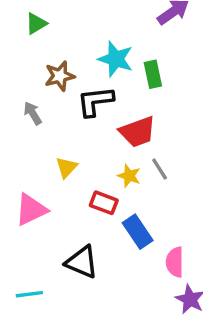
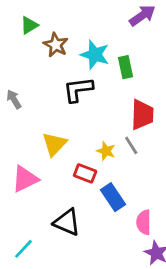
brown star: (60, 76) -> (56, 45), moved, turned -30
gray arrow: (33, 113) -> (14, 99), moved
red trapezoid: (138, 132) -> (142, 115), moved, turned -68
yellow triangle: (67, 167) -> (54, 144), size x1.4
cyan line: (29, 294) -> (24, 249), turned -40

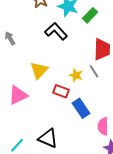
green rectangle: (126, 67) -> (90, 15), turned 56
black L-shape: (78, 90) -> (56, 31), turned 55
black triangle: (67, 222) -> (48, 138), moved

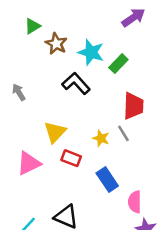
red rectangle: (61, 91) -> (71, 158), moved

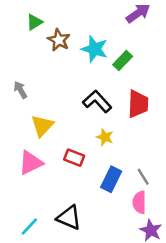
black L-shape: (76, 83) -> (97, 101), moved
yellow triangle: (55, 132) -> (42, 126), moved
gray line: (123, 133) -> (143, 177), moved
blue rectangle: (107, 179) -> (111, 179), turned 60

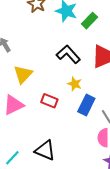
blue rectangle: (111, 179) -> (86, 105), moved

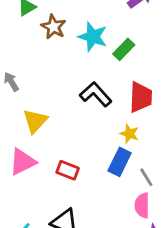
yellow star: (75, 84) -> (129, 134), moved
red rectangle: (49, 101) -> (68, 170), moved

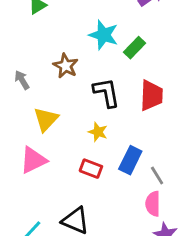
brown star: (53, 27) -> (66, 66), moved
black L-shape: (96, 94) -> (106, 93), turned 32
yellow star: (129, 134) -> (98, 132), moved
red rectangle: (68, 170) -> (91, 169), moved

